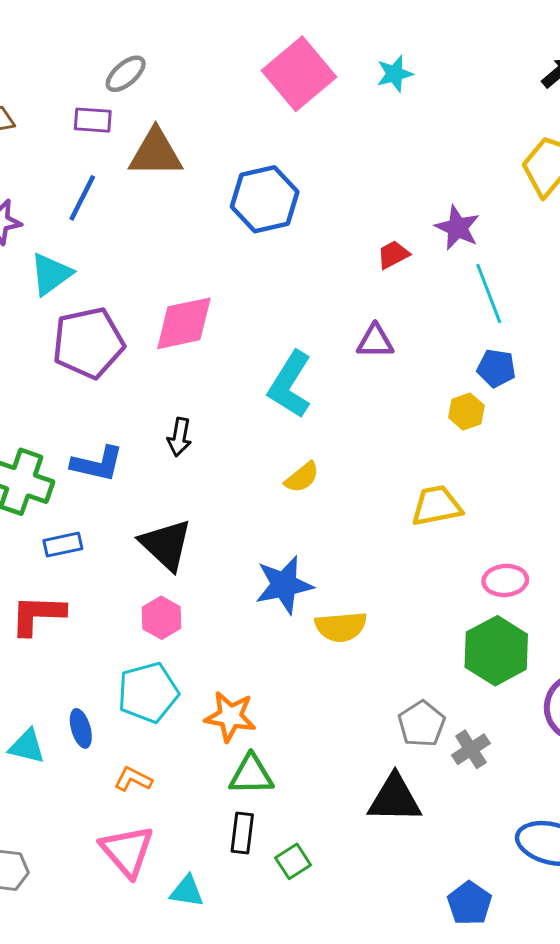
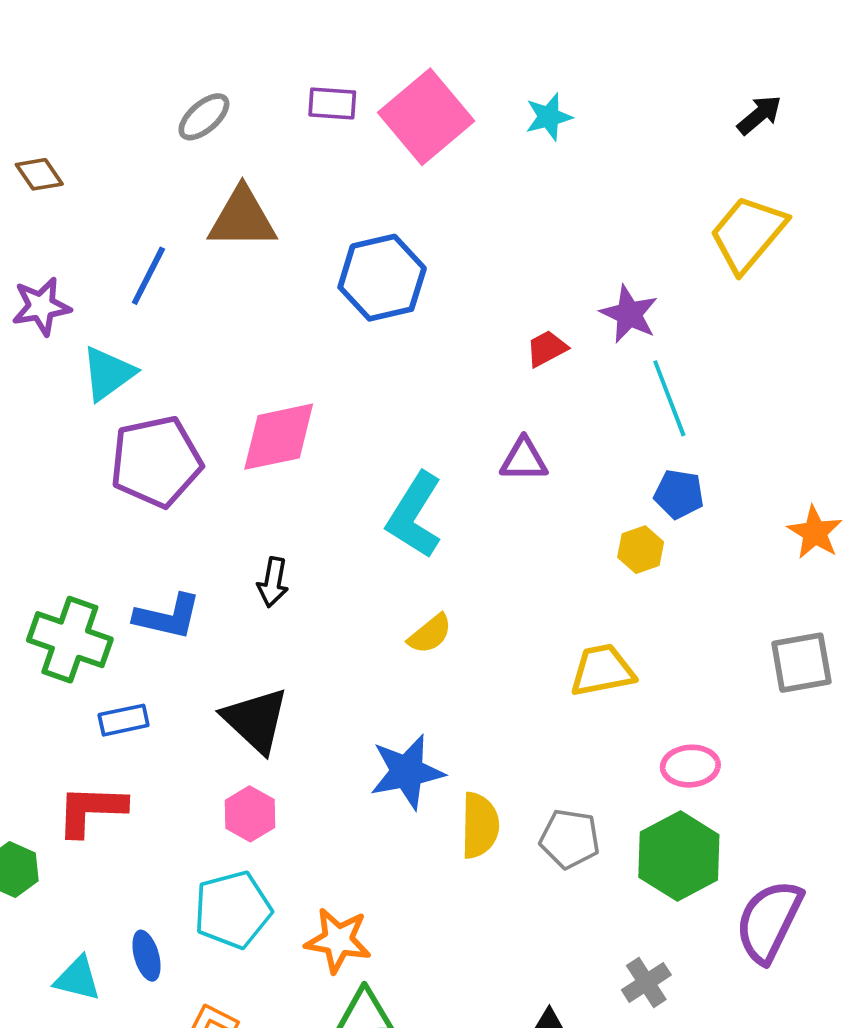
purple rectangle: (93, 120) -> (332, 103), moved
yellow semicircle: (341, 627) -> (480, 825), turned -84
gray pentagon: (422, 724) -> (570, 839), moved, turned -30

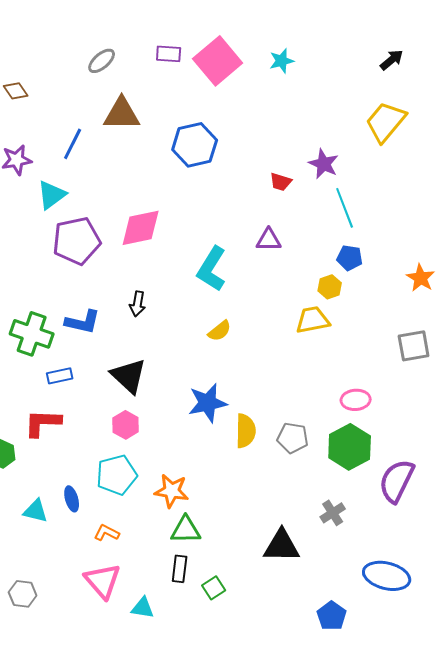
red trapezoid: (547, 349) -> (281, 182), turned -135
yellow trapezoid: (602, 670) -> (313, 320), moved

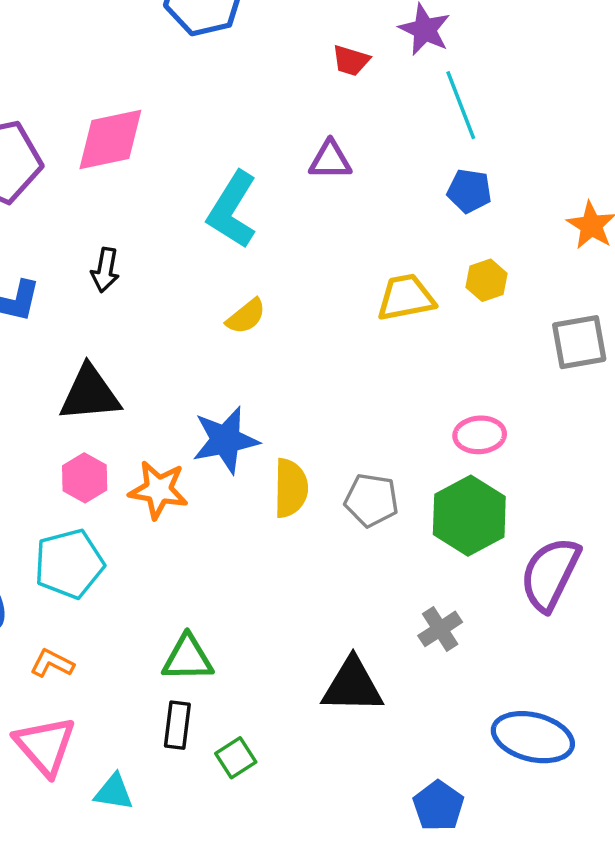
yellow hexagon: (330, 287) -> (486, 280), moved
black triangle: (129, 376) -> (90, 394), turned -48
orange star: (172, 491) -> (158, 490), moved

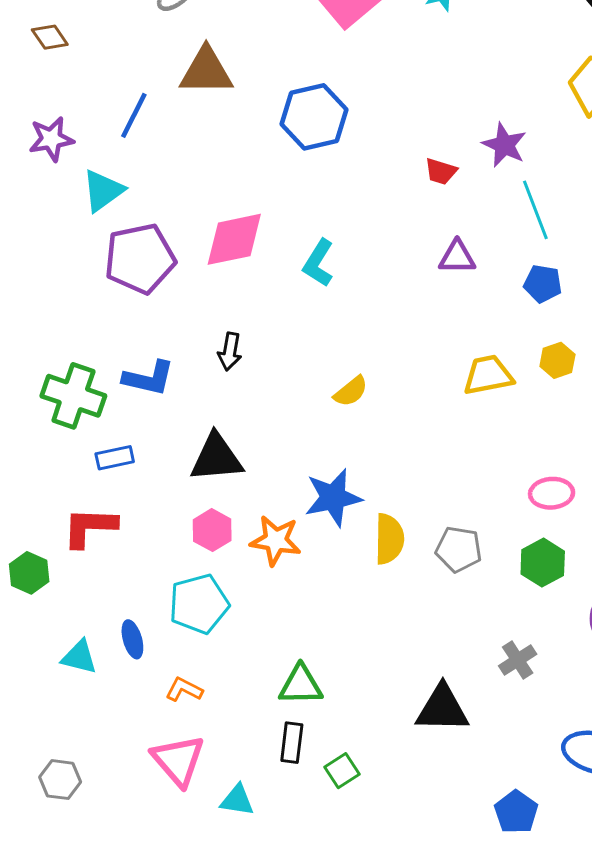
purple triangle: (330, 160) -> (457, 257), moved
cyan L-shape: (232, 210) -> (318, 263), moved, size x0.7
green hexagon: (469, 516) -> (543, 563), size x0.7

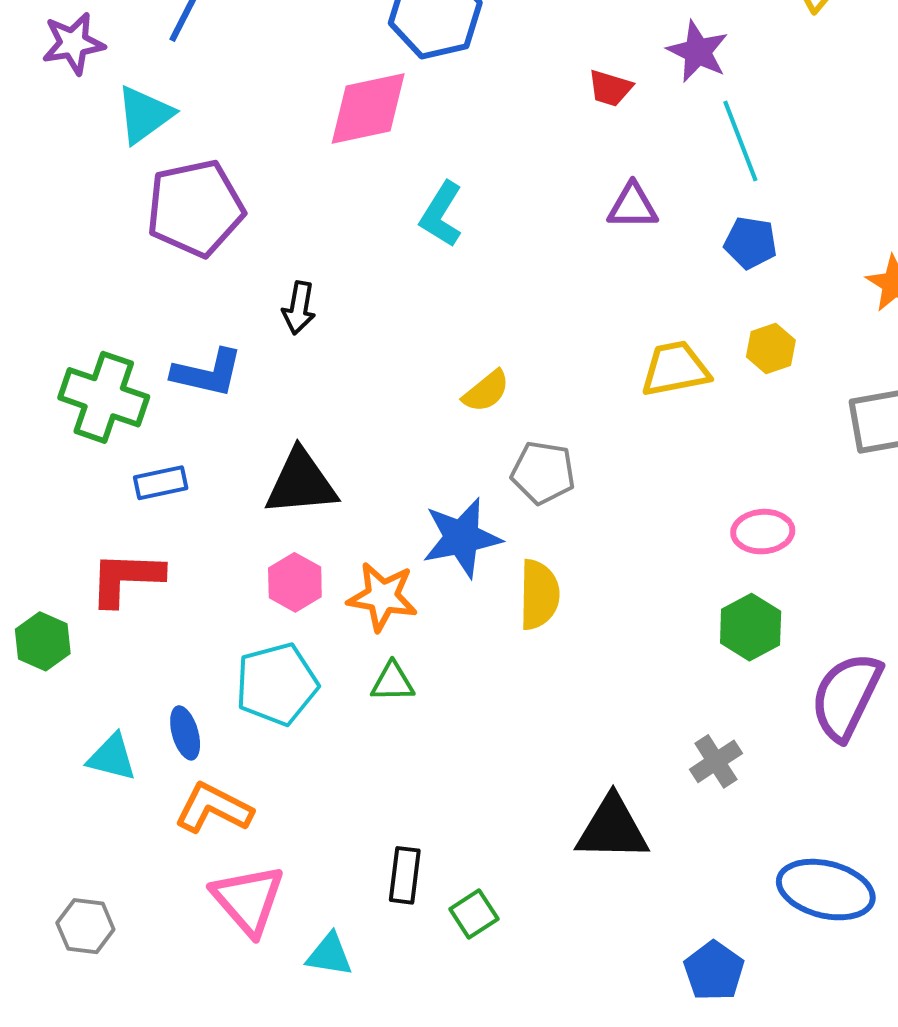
pink diamond: (234, 239) -> (368, 108), moved
black arrow: (230, 352) -> (299, 308), moved
gray pentagon: (459, 549) -> (543, 473), moved
green triangle: (301, 685) -> (393, 682), moved, size x0.7
orange L-shape: (184, 689) -> (214, 808), moved, size x1.5

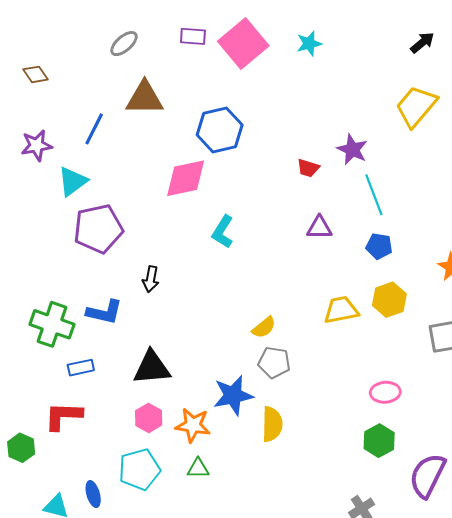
yellow hexagon: (771, 349) -> (389, 300), size x1.4
yellow semicircle: (486, 391) -> (264, 327), moved

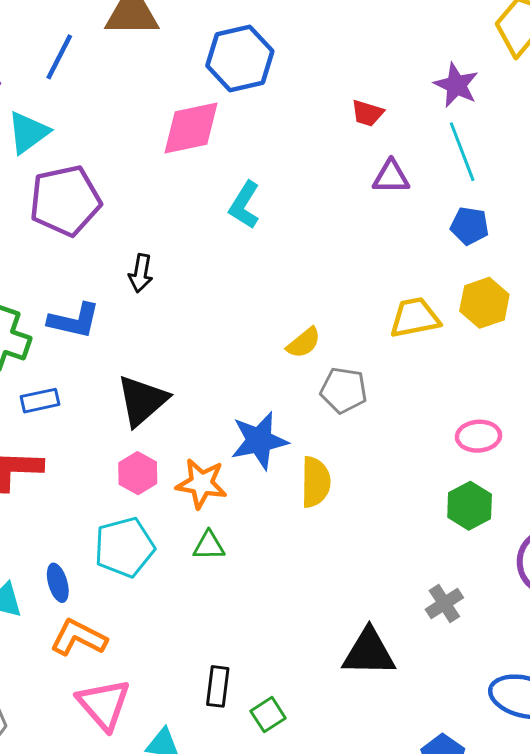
purple star: (352, 149) -> (456, 85), moved
purple triangle: (319, 228) -> (391, 177), moved
gray pentagon: (274, 362) -> (344, 390), moved
black triangle: (152, 368) -> (142, 401), turned -36

